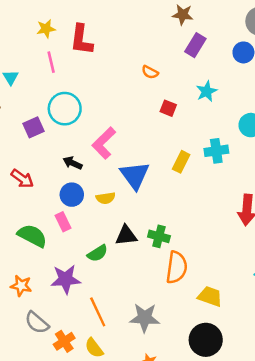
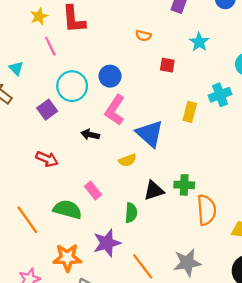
blue circle: (72, 195) -> (110, 76), moved
green semicircle: (98, 253) -> (131, 213), turned -42
orange star: (21, 286) -> (67, 258), size x1.4

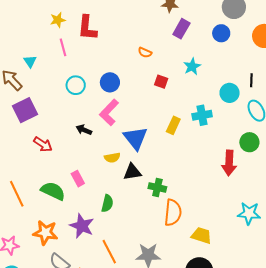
cyan circle: (72, 86) -> (76, 85), size x0.7
purple square: (47, 110) -> (25, 110), moved, size x1.4
black triangle: (154, 191) -> (132, 172), moved
purple star: (107, 243) -> (82, 226), turned 30

